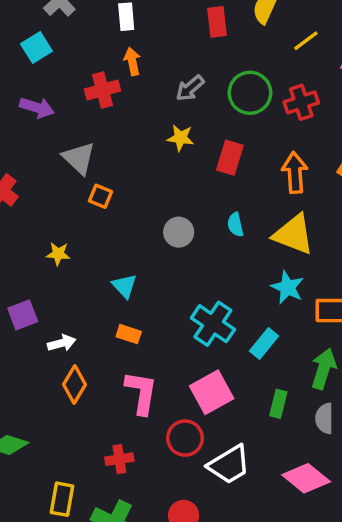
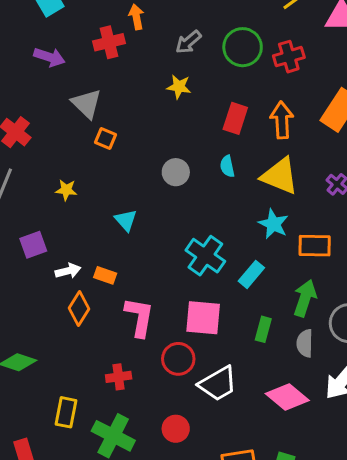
red rectangle: (230, 158) -> (235, 118), moved
orange rectangle: (129, 334) -> (105, 275), moved
pink square: (212, 392) -> (203, 318), turned 33

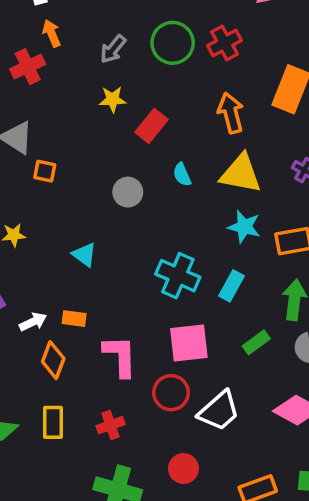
red rectangle: (235, 118) -> (152, 126), moved, turned 32
green rectangle: (263, 329) -> (256, 342), turned 50
yellow rectangle: (66, 412) -> (53, 422), moved

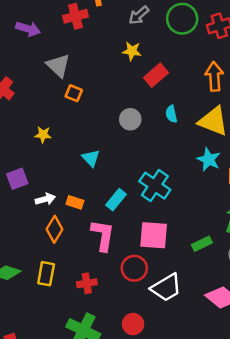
cyan rectangle: (231, 286) -> (116, 200), moved

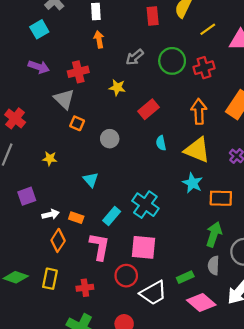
red cross: (75, 16) -> (78, 72), moved
yellow star: (132, 51) -> (117, 87), moved
gray circle: (130, 119) -> (110, 139), moved
green rectangle: (202, 244) -> (185, 277), moved

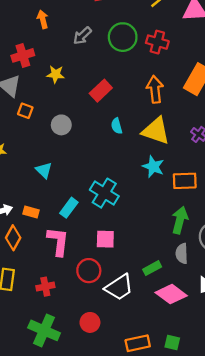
red cross: (204, 68) -> (157, 42), turned 36
yellow star: (117, 87) -> (56, 74), moved
pink square: (144, 247) -> (105, 239), size x0.7

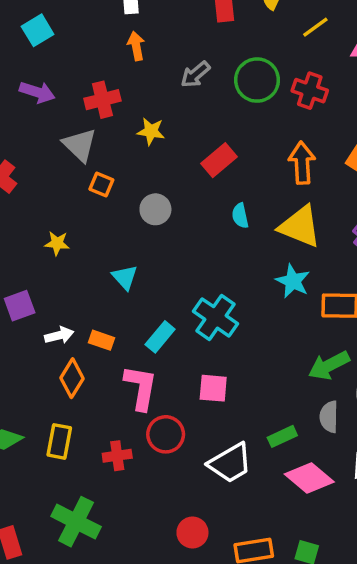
green arrow: (180, 220) -> (329, 365), turned -135
red circle: (89, 271) -> (166, 434), moved
red circle: (90, 322) -> (192, 533), moved
green cross: (44, 330) -> (76, 522), moved

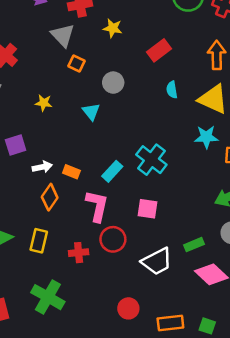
cyan triangle: (125, 277) -> (91, 112), moved
cyan star: (293, 281) -> (206, 137), turned -30

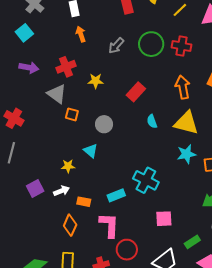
yellow star: (44, 103) -> (68, 166), moved
white arrow: (42, 167) -> (62, 191), moved
cyan rectangle: (112, 171) -> (116, 195), turned 36
pink square: (148, 209) -> (164, 219), moved

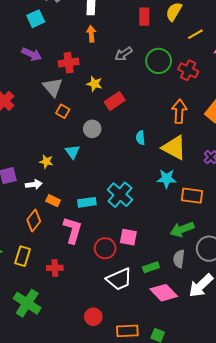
red rectangle: (136, 92) -> (115, 101), moved
red circle: (127, 250) -> (105, 248), moved

